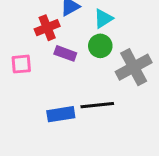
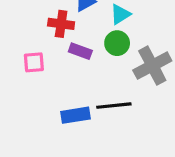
red cross: (47, 28) -> (61, 24), turned 30

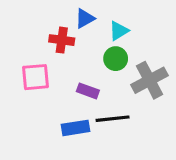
purple rectangle: (80, 51) -> (88, 91), moved
pink square: (34, 62) -> (35, 77), size x1.4

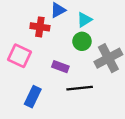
pink square: (35, 77) -> (20, 56), turned 30
blue rectangle: (76, 128) -> (33, 97), moved, turned -55

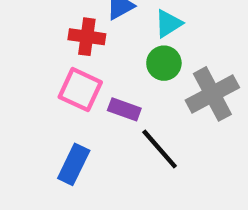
pink square: (20, 56) -> (80, 90), moved
black line: (80, 88) -> (160, 149), turned 55

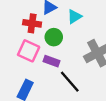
green circle: (164, 63) -> (54, 37), moved

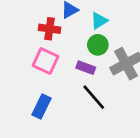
green circle: (54, 37) -> (98, 45), moved
purple rectangle: (51, 61) -> (86, 68), moved

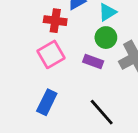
pink square: (46, 61) -> (51, 54), turned 35
black line: (94, 97) -> (102, 112), moved

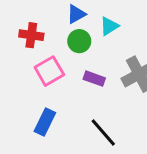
red cross: (55, 21) -> (31, 35), moved
green circle: (106, 38) -> (79, 41), moved

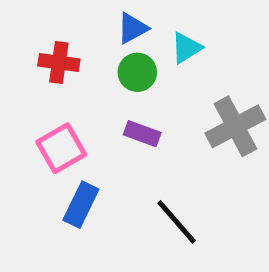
pink square: (49, 71) -> (61, 148), moved
purple rectangle: (94, 79) -> (142, 134), moved

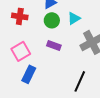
cyan triangle: (186, 48) -> (74, 18), moved
black line: (177, 222) -> (80, 81), moved, turned 65

